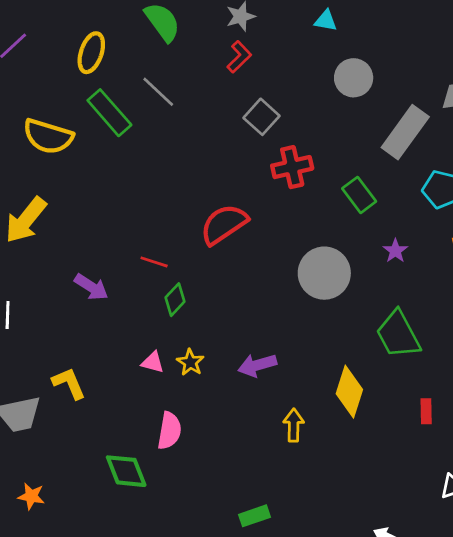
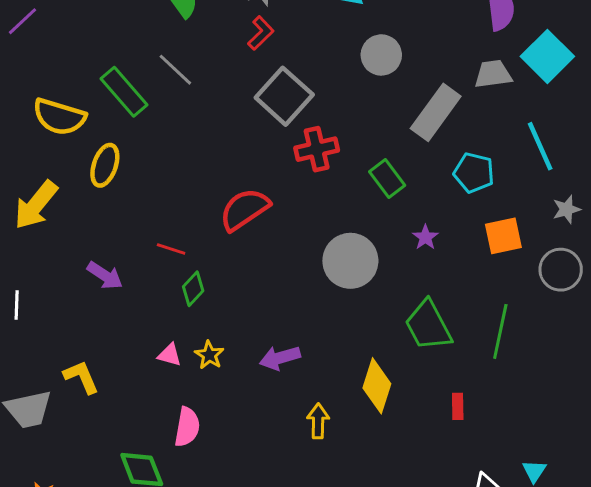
yellow ellipse: (91, 53) -> (105, 165), moved
gray square: (261, 117) -> (284, 96), size x1.5

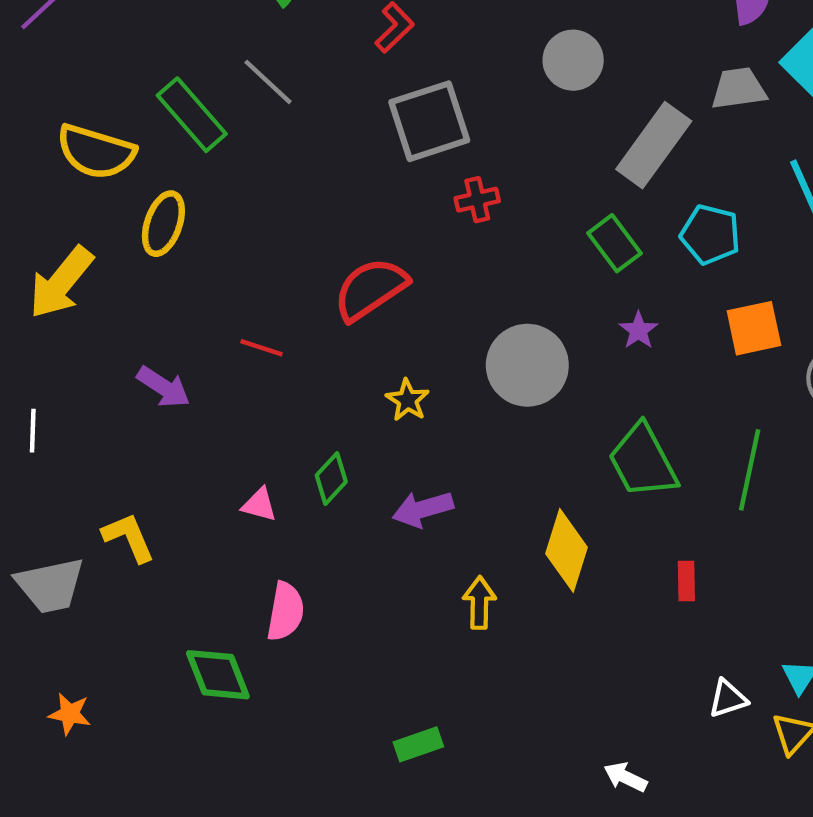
gray square: (284, 96) -> (429, 121), turned 30
red cross: (317, 149) -> (477, 200), size x0.7
green rectangle: (387, 178) -> (614, 243), moved
green diamond: (193, 289) -> (331, 479), moved
yellow star: (209, 355) -> (407, 400), moved

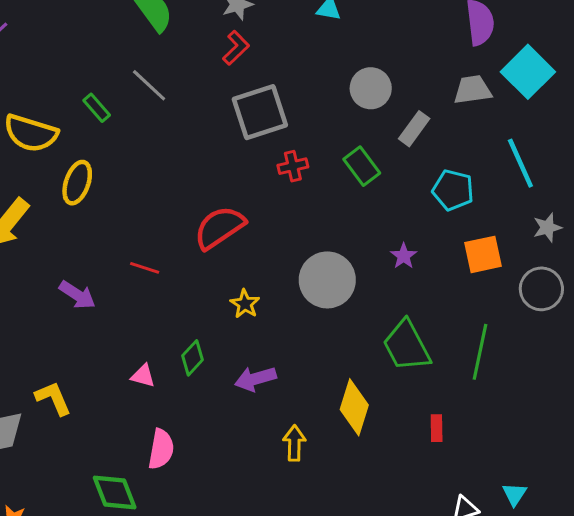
gray circle: (573, 60) -> (371, 88), moved
green rectangle: (192, 115) -> (97, 108), size x0.6
gray rectangle: (654, 145) -> (414, 129), size x0.6
green rectangle: (614, 243) -> (362, 166), moved

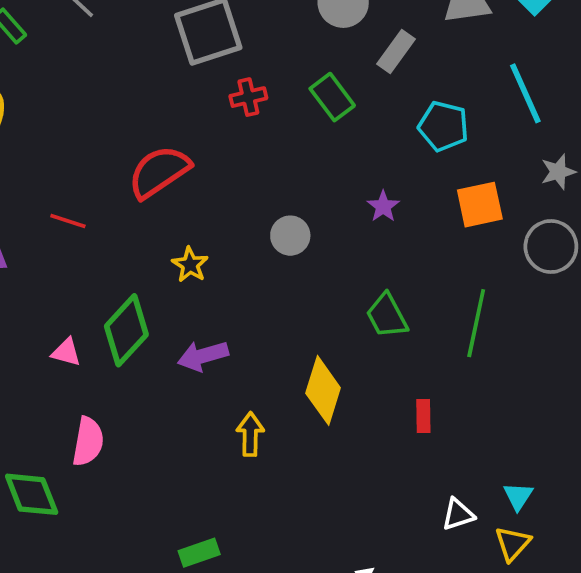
gray circle: (327, 280) -> (290, 236), size x0.6
green trapezoid: (407, 346) -> (387, 316), size x0.7
green diamond: (192, 358) -> (126, 330), size x1.6

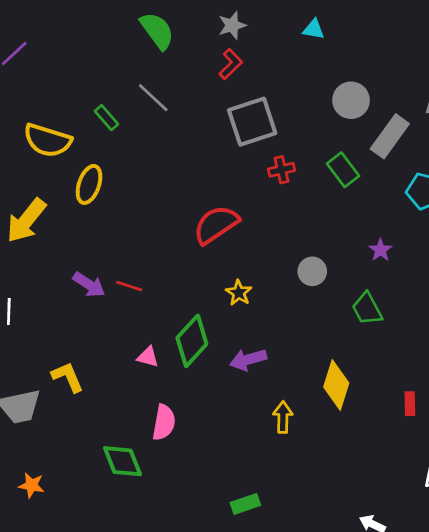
gray rectangle: (396, 52) -> (390, 136), size x1.4
red line: (68, 221) -> (129, 286), moved
green trapezoid: (387, 316) -> (367, 309), moved

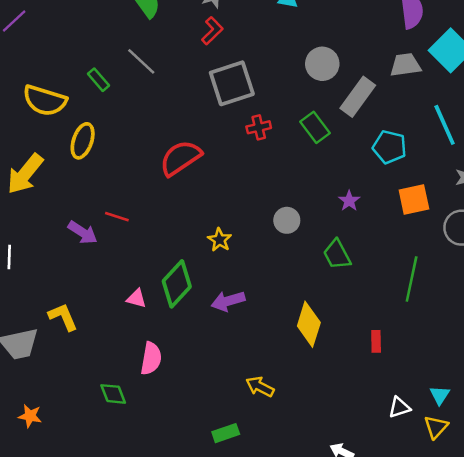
red semicircle: (216, 225) -> (180, 158), moved
red line: (129, 286) -> (117, 217), moved
yellow arrow: (283, 417) -> (260, 387), moved, turned -64
green diamond: (122, 461) -> (113, 394), size x0.7

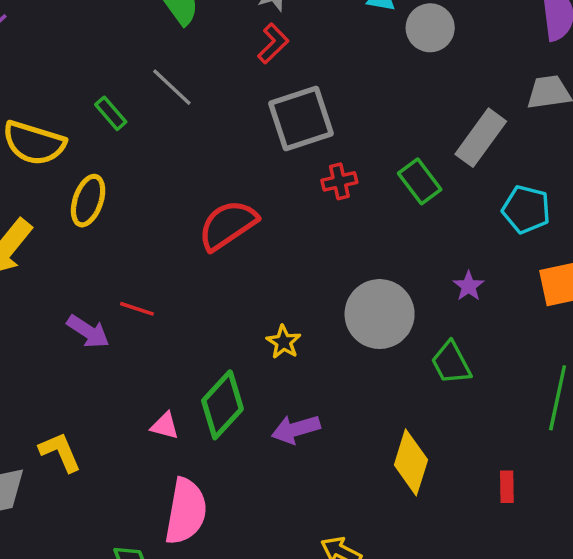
gray circle: (322, 64) -> (430, 28), moved
gray circle: (287, 220) -> (380, 314), size x1.8
pink semicircle: (151, 358) -> (186, 511), size x1.4

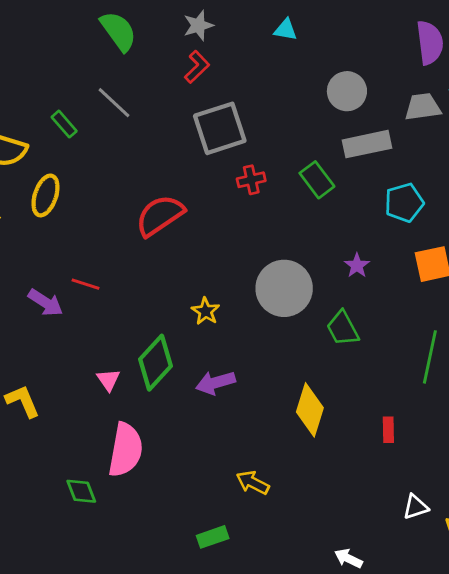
gray circle: (430, 28) -> (347, 91), moved
gray rectangle: (481, 138) -> (367, 144), turned 42
cyan pentagon: (526, 209) -> (404, 203), turned -30
pink triangle: (165, 426) -> (108, 380), turned 40

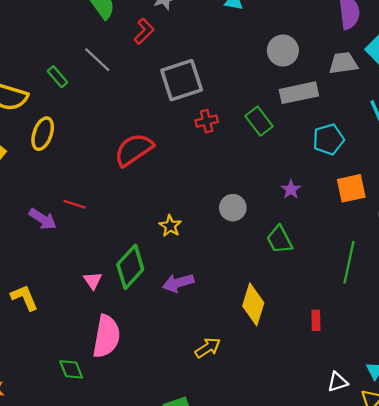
red L-shape: (197, 67) -> (144, 31), moved
gray circle: (284, 288) -> (233, 208), size x0.6
yellow arrow: (253, 483) -> (208, 348), moved, turned 120

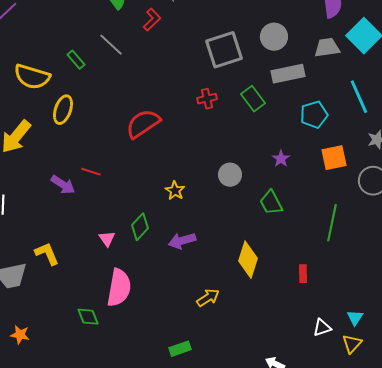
gray square: (182, 80) -> (224, 50), moved
green diamond: (130, 267) -> (140, 227), size x0.7

